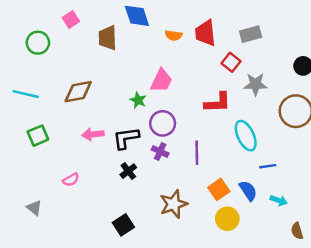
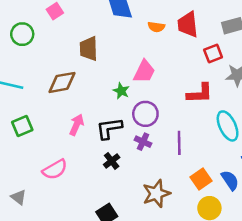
brown trapezoid: (108, 38) -> (89, 49), moved
red square: (231, 62) -> (213, 53), turned 30
pink arrow: (93, 134) -> (77, 125), turned 120
pink semicircle: (71, 180) -> (55, 169), size x1.5

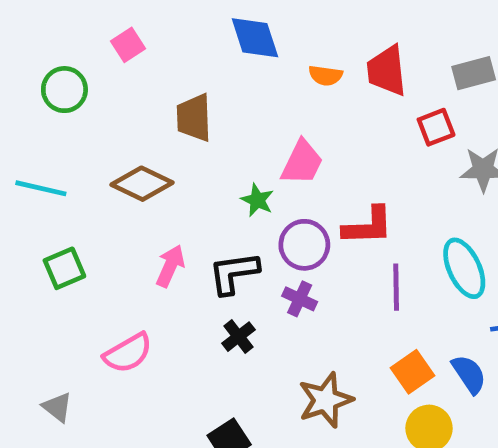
brown diamond: (62, 82) -> (142, 184), turned 36
red L-shape: (200, 93) -> (368, 226), moved
purple line: (179, 143) -> (396, 287), moved

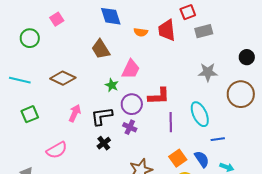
brown trapezoid: (194, 118) -> (101, 49), moved, turned -30
red square: (436, 127) -> (188, 12), moved

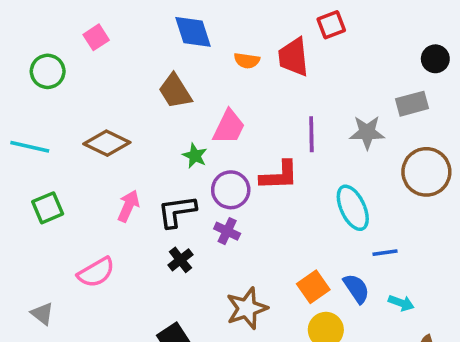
gray rectangle: (204, 31) -> (412, 104), moved
black circle: (247, 57) -> (435, 59), moved
purple line: (171, 122) -> (311, 134), moved

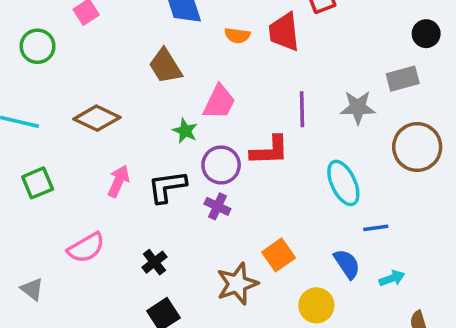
black cross: (180, 260) -> (154, 262), moved
orange square: (313, 287) -> (279, 255), moved
cyan arrow: (401, 303) -> (392, 278), turned -40

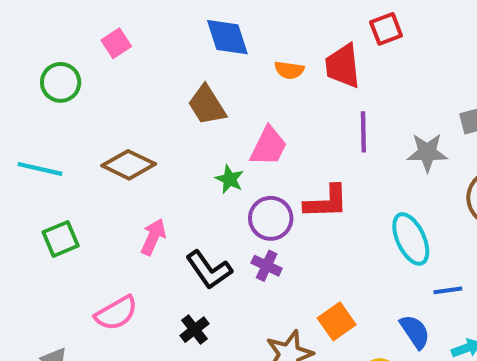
purple line: (302, 109) -> (363, 132), moved
black L-shape: (167, 187) -> (209, 270), moved, turned -117

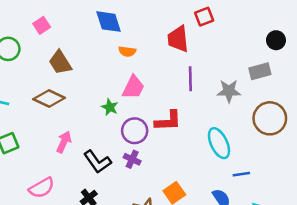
orange semicircle: (289, 70) -> (127, 51), moved
brown trapezoid: (207, 105) -> (60, 63), moved

